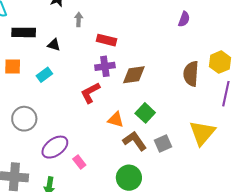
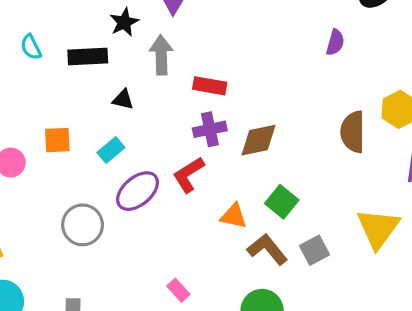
gray arrow: (79, 19) -> (161, 55), size x1.6
black rectangle: (24, 32) -> (88, 56), moved
purple ellipse: (55, 147) -> (138, 191), moved

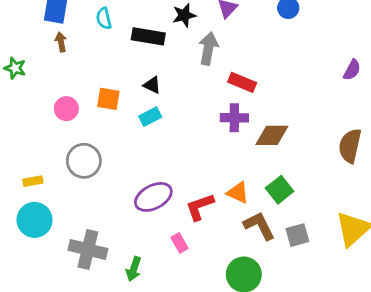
black triangle: (123, 100) -> (152, 85), moved
red L-shape: (189, 175) -> (200, 207), moved
purple ellipse: (138, 191) -> (153, 197), moved
gray circle: (83, 225) -> (84, 161), moved

